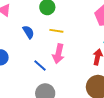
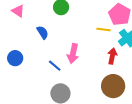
yellow line: (56, 31) -> (104, 30), moved

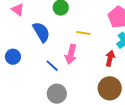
yellow line: (104, 30) -> (83, 33), moved
blue semicircle: (43, 32) -> (41, 32), size x1.5

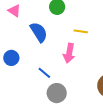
blue line: (52, 66) -> (44, 73), moved

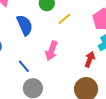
yellow line: (81, 31) -> (64, 19), moved, turned -56

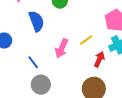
yellow line: (64, 19) -> (86, 40), moved

